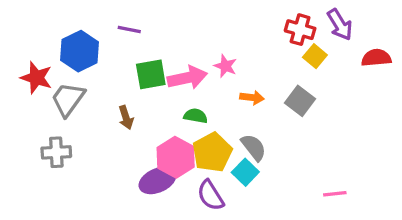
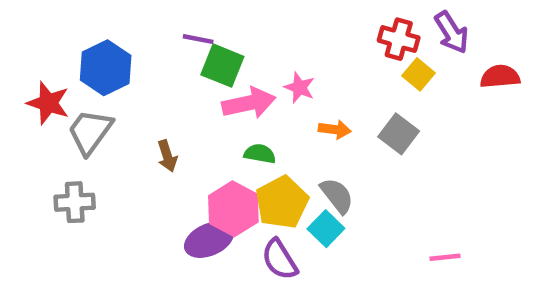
purple line: (129, 30) -> (198, 39), moved
green square: (151, 74) -> (222, 66), moved, turned 32

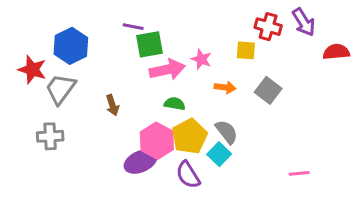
green square: (222, 66) -> (149, 44), turned -32
yellow square: (418, 74) -> (246, 50), moved, turned -36

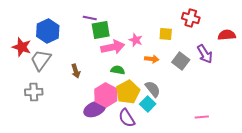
purple arrow: (304, 22) -> (205, 54), moved
red cross: (268, 27) -> (191, 18), moved

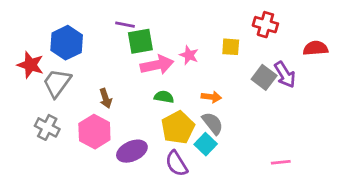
orange arrow: (152, 59) -> (211, 97), moved
gray square: (181, 61) -> (264, 77), moved
gray cross: (34, 92) -> (47, 127), turned 30
pink hexagon: (106, 95) -> (94, 132), moved

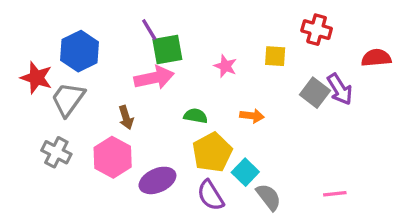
purple line: (125, 25) -> (149, 30), turned 48
pink arrow: (157, 65) -> (154, 78), moved
gray semicircle: (213, 123) -> (269, 197), moved

